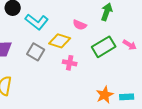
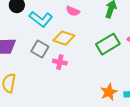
pink semicircle: (80, 25) -> (73, 11), moved
pink cross: (70, 63) -> (60, 62), moved

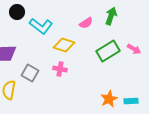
pink semicircle: (73, 11) -> (86, 23), moved, turned -56
gray square: (40, 49) -> (30, 73), moved

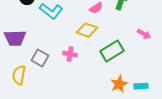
yellow diamond: (64, 45) -> (87, 30), moved
green rectangle: (108, 51) -> (112, 51), moved

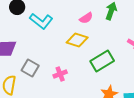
pink cross: (70, 54) -> (60, 74), moved, turned -32

